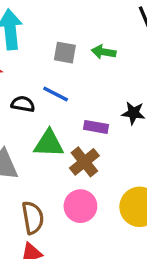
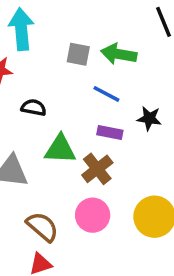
green arrow: (104, 52) -> (119, 54), size x1.4
blue line: (56, 94) -> (106, 94), moved
brown semicircle: (33, 218) -> (42, 227), turned -40

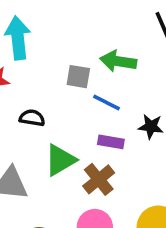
gray square: (78, 54) -> (78, 77), moved
green triangle: (60, 149) -> (60, 160), turned -32

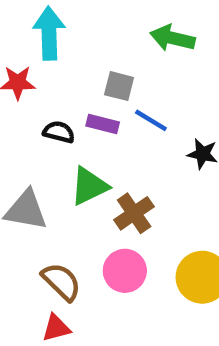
green arrow: (118, 61) -> (173, 38), moved
purple rectangle: (111, 142) -> (103, 124), moved

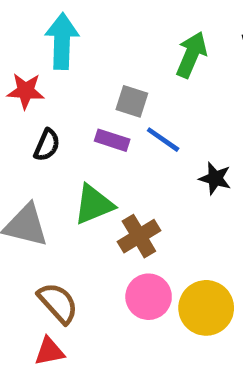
green arrow: (173, 38) -> (191, 55), turned 96
black semicircle: (59, 132) -> (47, 145), moved, turned 96
pink circle: (125, 271) -> (149, 297), moved

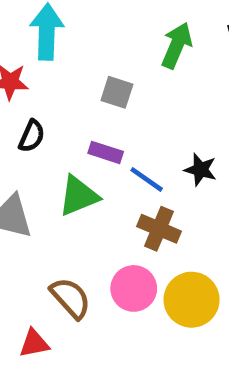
purple rectangle: (112, 140) -> (106, 152), moved
blue line: (163, 140) -> (147, 179), moved
brown cross: (139, 236) -> (159, 229), moved, turned -36
brown semicircle: (58, 303) -> (71, 298), moved

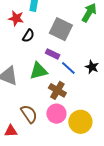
gray square: (117, 92) -> (61, 29), size x1.6
black semicircle: (32, 136) -> (28, 36), moved
brown cross: (159, 229) -> (57, 90), moved

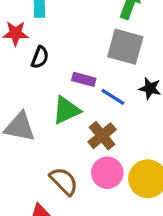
gray square: (61, 29) -> (125, 47), moved
brown cross: (57, 90) -> (102, 136), turned 30

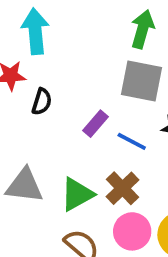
purple rectangle: (84, 79) -> (95, 124), turned -60
green triangle: (66, 110) -> (77, 194), moved

